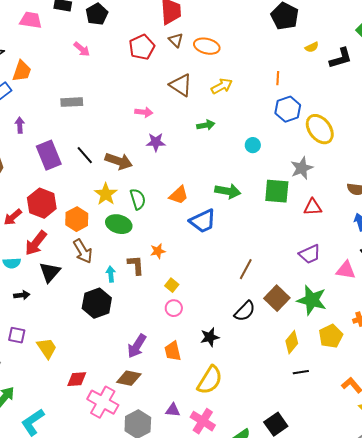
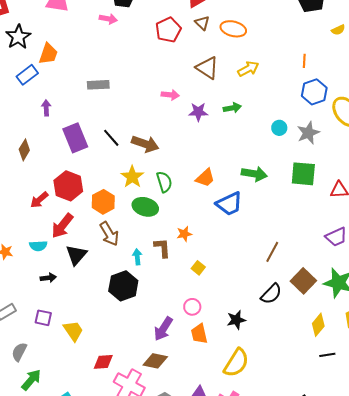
pink arrow: (82, 49) -> (108, 19), moved, turned -30
purple star: (156, 142) -> (198, 112), moved
gray star: (302, 168) -> (308, 133), moved
pink circle: (174, 308) -> (192, 307), moved

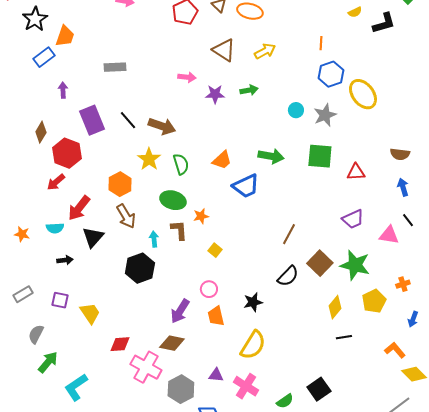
red hexagon: (68, 186) -> (67, 153), moved
green ellipse: (145, 207) -> (173, 200), moved

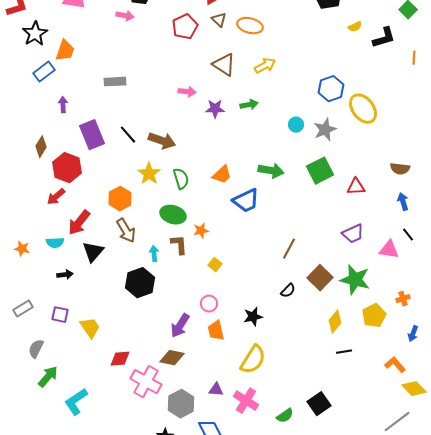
orange line: (321, 43) -> (414, 58), moved
green square: (320, 156) -> (320, 171), turned -32
black semicircle: (288, 276) -> (288, 291), size x0.7

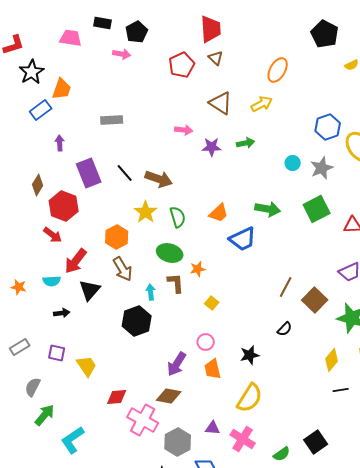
orange ellipse: (250, 26) -> (278, 70), moved, turned -75
red arrow: (56, 197) -> (53, 235), turned -102
brown square: (320, 278) -> (315, 300), moved

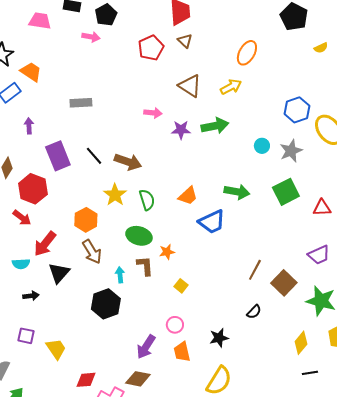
orange trapezoid: (62, 89) -> (31, 72), turned -75
green arrow: (246, 143) -> (215, 126), size x1.5

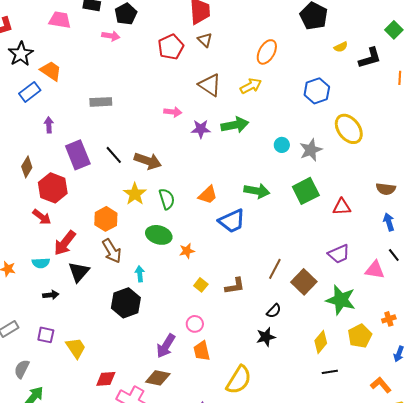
blue hexagon: (297, 110) -> (317, 91), moved
brown L-shape: (145, 266) -> (235, 286), moved, turned 85
black star: (219, 338) -> (266, 337), moved

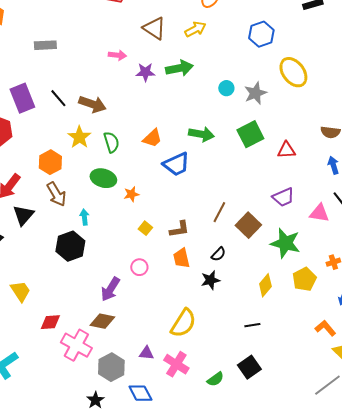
orange trapezoid: (202, 351) -> (181, 258), moved
black line: (330, 372) -> (252, 325), moved

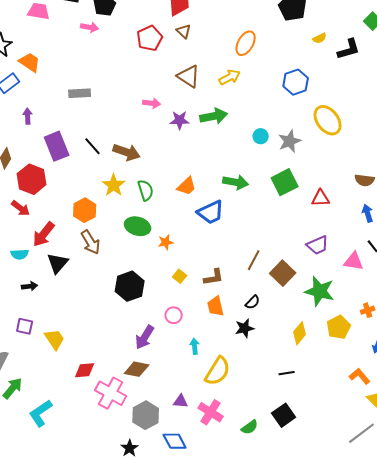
cyan arrow: (84, 217) -> (195, 346), moved
black hexagon: (70, 246) -> (130, 286), moved

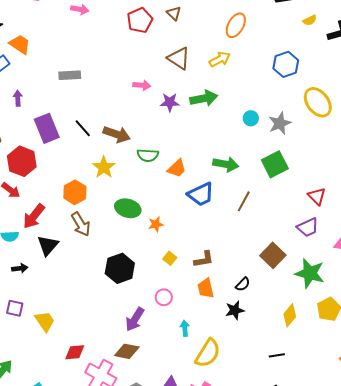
green semicircle: (146, 190) -> (148, 155), moved, turned 110
red triangle: (321, 198) -> (317, 196), moved, turned 48
brown line: (254, 260) -> (244, 201), moved

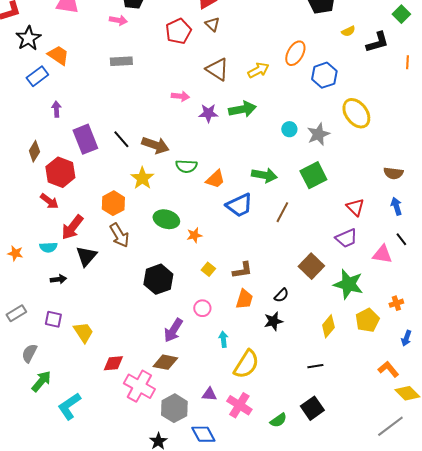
orange ellipse: (236, 25) -> (295, 53), moved
gray rectangle: (70, 75) -> (121, 61), moved
orange trapezoid: (206, 288) -> (244, 299), turned -150

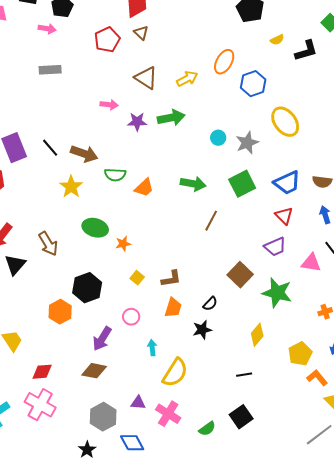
orange hexagon: (113, 203) -> (60, 312), moved
blue trapezoid: (239, 205) -> (287, 183), moved
yellow pentagon: (367, 320) -> (300, 354), moved
pink cross: (139, 386) -> (40, 405), moved

